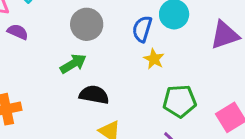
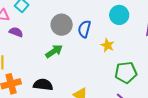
blue semicircle: (142, 29) -> (84, 29), moved
black semicircle: (94, 95) -> (43, 85), moved

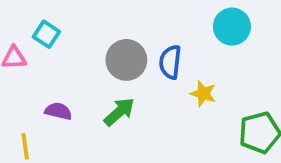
purple semicircle: (16, 32) -> (58, 111), moved
yellow star: (107, 45) -> (203, 94), moved

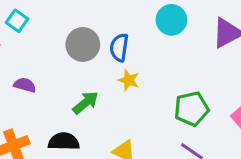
yellow star: (203, 94) -> (129, 80), moved
green arrow: (119, 112) -> (86, 103), moved

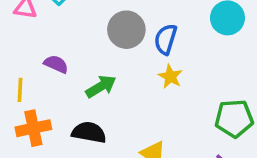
green arrow: (86, 103) -> (101, 86), moved

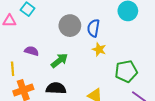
green pentagon: (234, 118) -> (126, 71), moved

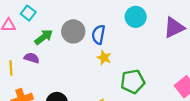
green arrow: (59, 61) -> (44, 37), moved
yellow line: (13, 69) -> (11, 68), moved

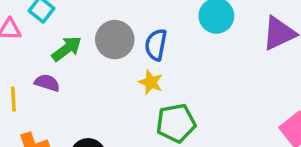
yellow star: (104, 58) -> (151, 82), moved
green pentagon: (133, 82) -> (176, 123), moved

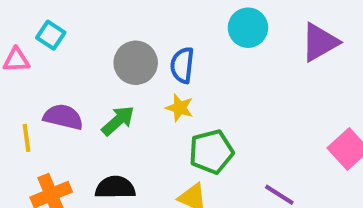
green arrow: (67, 49) -> (118, 121), moved
purple semicircle: (47, 83) -> (63, 117), size x1.4

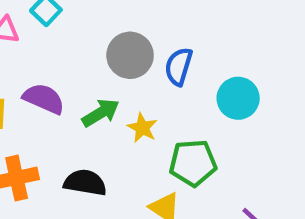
cyan circle: (248, 28) -> (238, 98), moved
yellow star: (180, 108) -> (142, 128), moved

